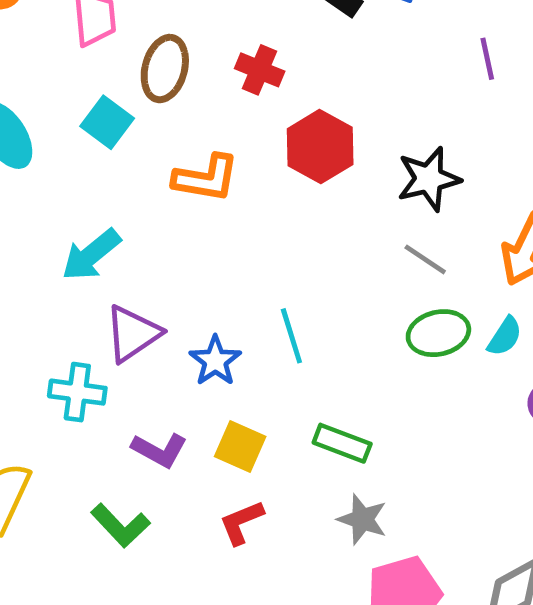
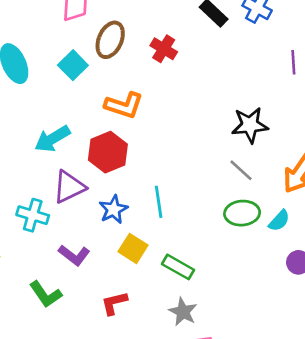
red hexagon: (320, 147) -> (108, 152), moved
yellow square: (240, 446) -> (133, 248), moved

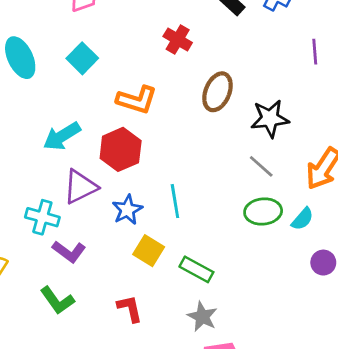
brown ellipse: (110, 40) -> (218, 92), moved
purple L-shape: (74, 255) -> (69, 252), moved
red L-shape: (114, 303) -> (130, 308), turned 92

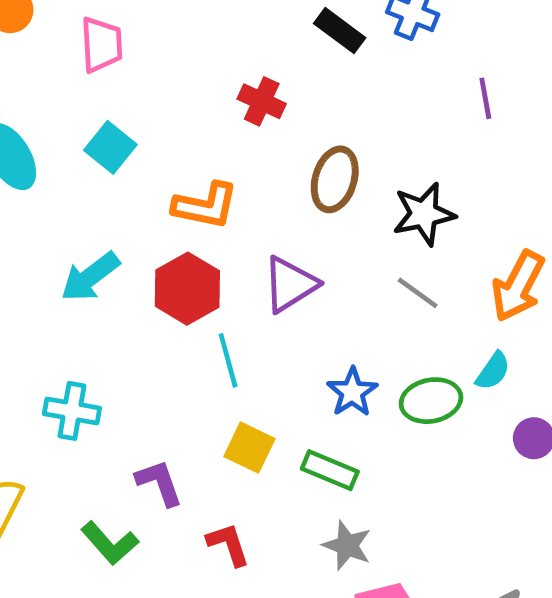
purple triangle: (80, 187) -> (290, 284), moved
cyan line: (175, 201) -> (228, 360), moved
blue star: (127, 210) -> (352, 392), moved
green ellipse: (263, 212) -> (431, 401), moved
purple L-shape: (69, 252) -> (159, 483), moved, turned -140

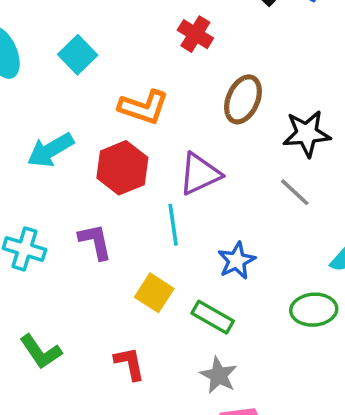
cyan line: (228, 360) -> (173, 225), moved
green ellipse: (431, 401) -> (314, 310), moved
purple L-shape: (159, 483) -> (95, 242), moved

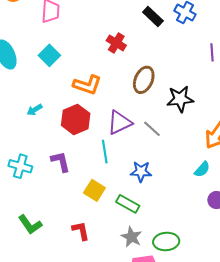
cyan arrow: (50, 150) -> (35, 110), size x0.6
gray line: (295, 192) -> (152, 129), moved
blue star: (237, 261) -> (141, 172), turned 30
green ellipse: (314, 310) -> (166, 242), moved

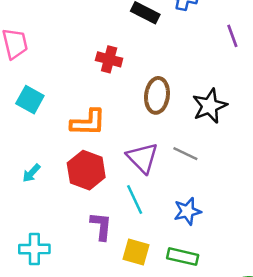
purple triangle: (120, 123) -> (143, 158), turned -32
purple L-shape: (61, 162) -> (101, 226), moved, turned 35

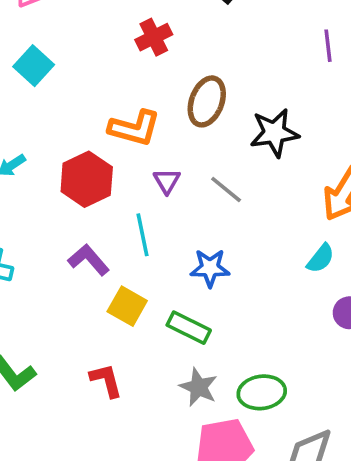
red cross: (109, 59) -> (154, 37), turned 35
orange L-shape: (88, 123) -> (134, 128), moved
purple triangle: (143, 158) -> (167, 181), size x0.6
purple L-shape: (101, 226) -> (89, 260), turned -60

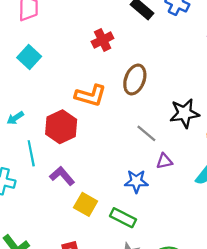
black star: (274, 133) -> (184, 113), moved
purple triangle: (167, 181) -> (164, 161), moved, turned 49
cyan line: (143, 235) -> (31, 153), moved

